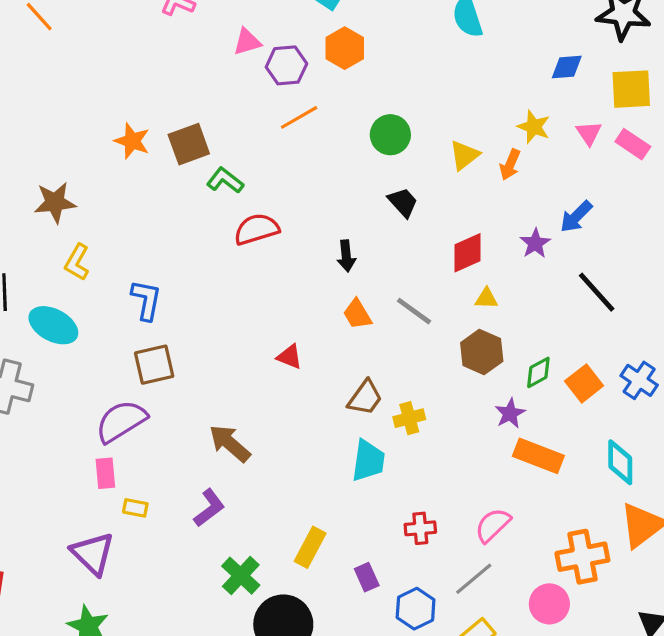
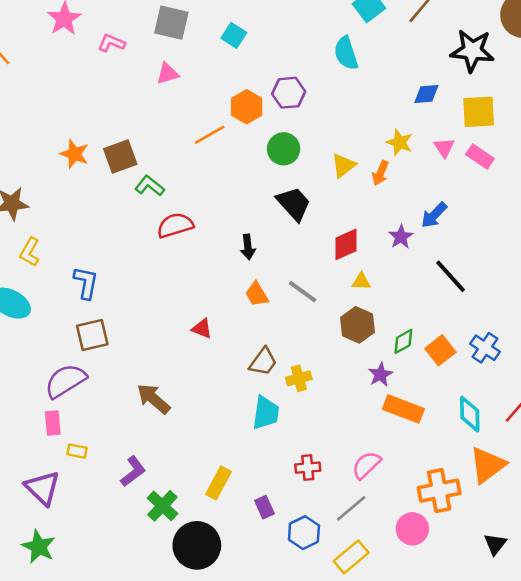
orange hexagon: (345, 48) -> (247, 107), moved
purple hexagon: (286, 65) -> (289, 93), moved
black trapezoid: (403, 202) -> (294, 204), size x1.4
purple L-shape: (209, 508) -> (133, 471), moved

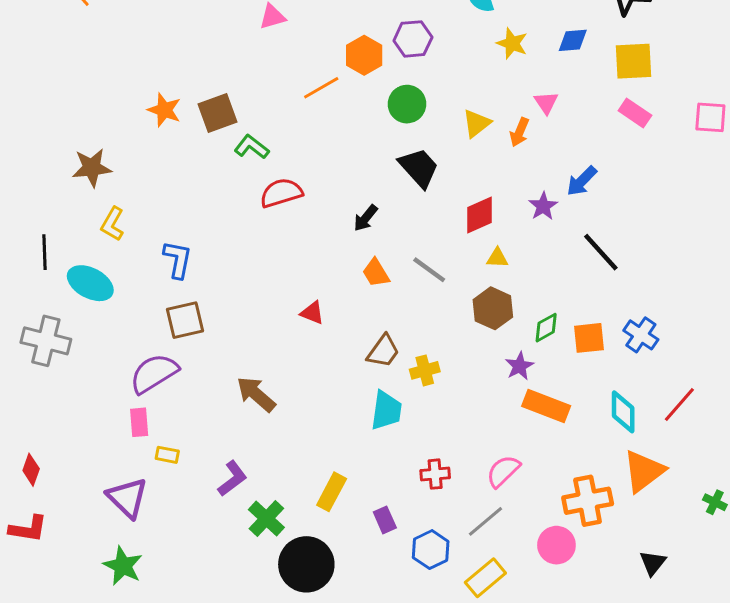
yellow star: (400, 142) -> (512, 43), moved
pink triangle: (444, 148) -> (546, 103), moved
black arrow: (248, 247) -> (366, 218), turned 45
orange square: (440, 350) -> (589, 338), turned 32

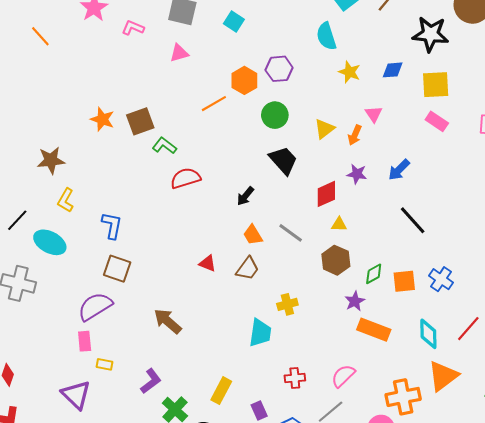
purple star: (543, 206) -> (357, 174), moved, turned -30
black line: (44, 252) -> (17, 220), turned 45
brown square: (185, 320) -> (117, 269), turned 32
brown trapezoid: (383, 351) -> (248, 269), moved

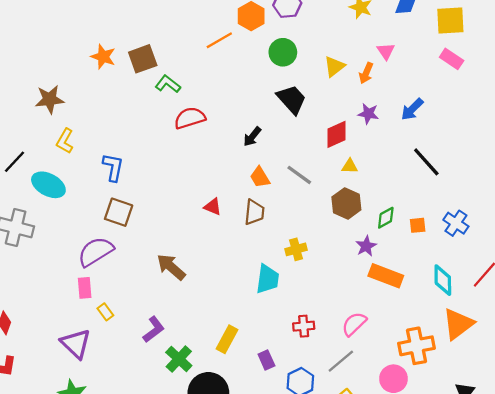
brown trapezoid: (248, 269) -> (254, 212), turned -30
orange square: (404, 281) -> (418, 225), size x0.7
yellow rectangle: (105, 364) -> (105, 312), turned 42

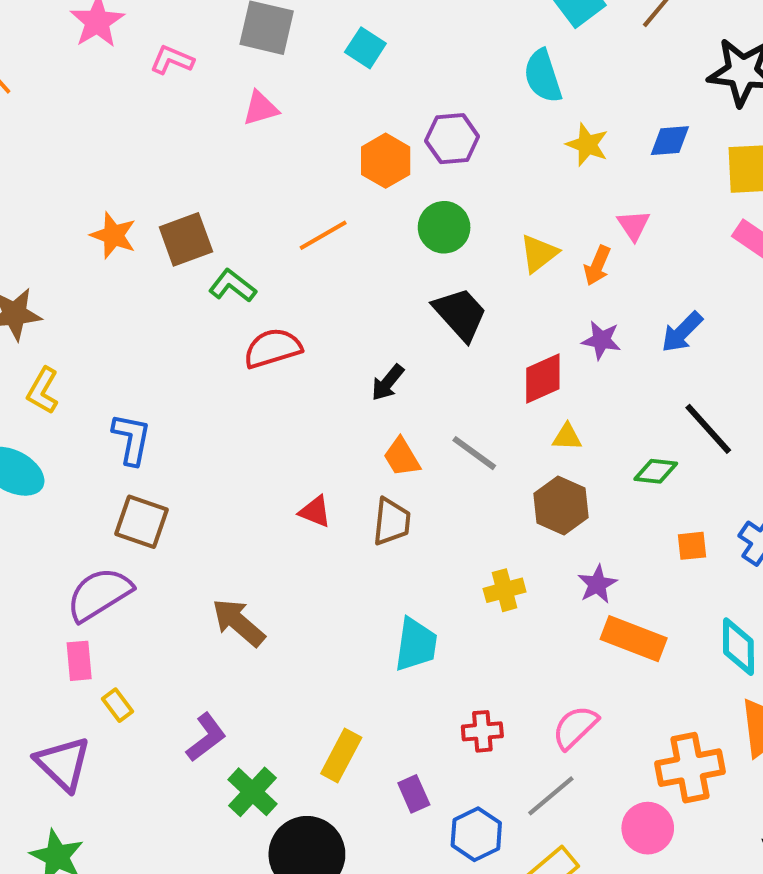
orange line: (219, 40) -> (323, 235), moved
green diamond: (386, 218) -> (656, 471), moved, turned 35
yellow cross: (296, 249) -> (505, 590), moved

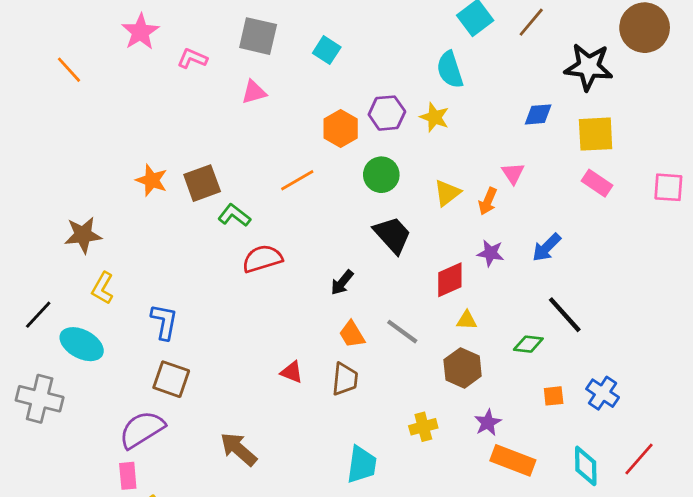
yellow star: (587, 145) -> (435, 117), moved

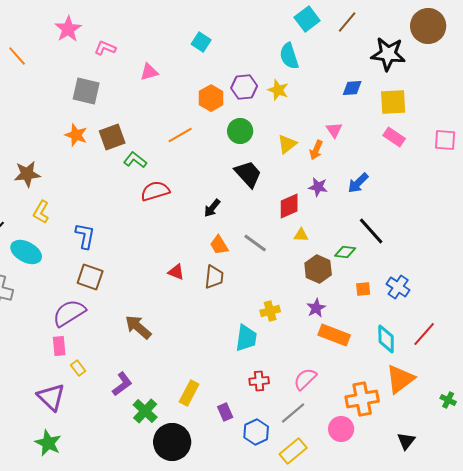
gray square: (258, 36) -> (86, 91), moved
brown hexagon: (463, 368) -> (318, 269), moved
cyan trapezoid: (362, 465) -> (246, 338), moved

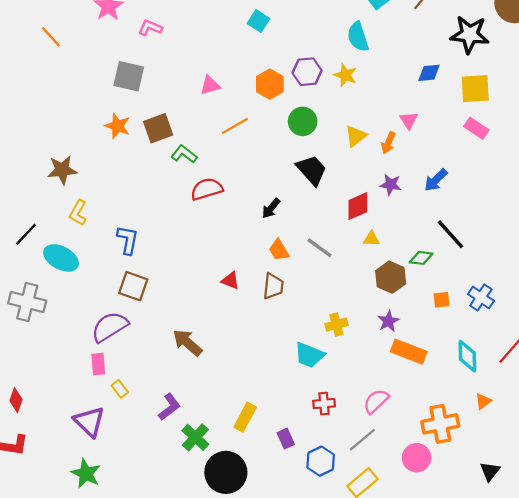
pink triangle: (149, 72) -> (210, 85), moved
cyan trapezoid: (246, 338) -> (309, 355), turned 104
orange triangle: (400, 379) -> (483, 401), size x0.5

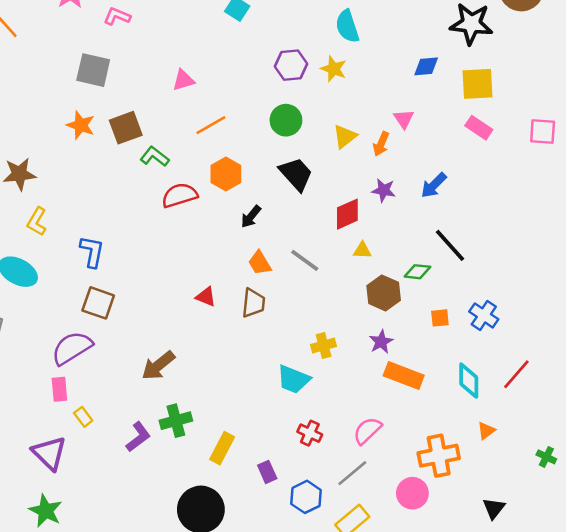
orange hexagon: (270, 84) -> (226, 174), moved
brown arrow: (187, 343) -> (158, 366), turned -80
red cross: (324, 404) -> (310, 433), turned 30
green cross: (195, 437) -> (176, 421), moved, turned 32

